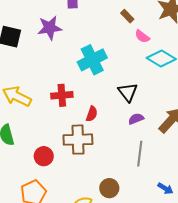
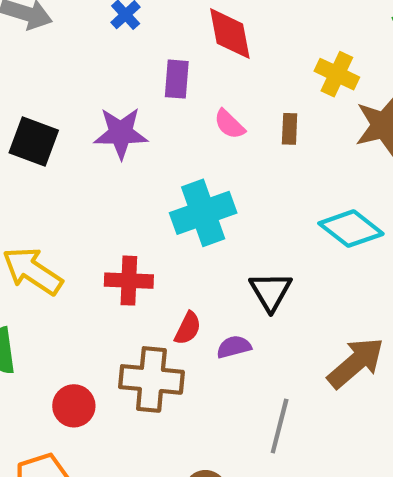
brown rectangle: (127, 16) -> (290, 129), turned 40
pink semicircle: (142, 36) -> (229, 124), moved
purple semicircle: (136, 119) -> (234, 347), moved

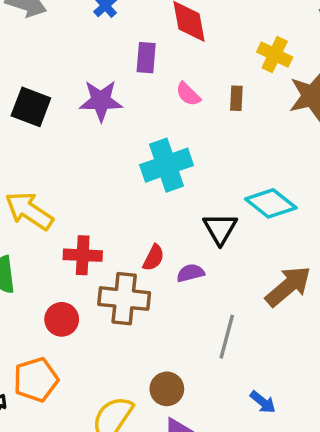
cyan diamond: (351, 229) -> (271, 203), moved
red cross: (129, 281) -> (83, 255), moved

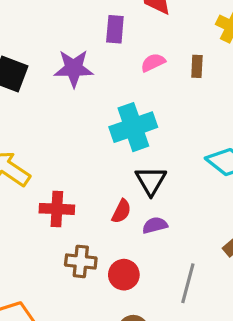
pink semicircle: (188, 94) -> (153, 63), turned 110
black triangle: (220, 229) -> (151, 181), moved
brown cross: (124, 299) -> (81, 261), moved, size x0.7
red circle: (62, 319) -> (124, 275), moved

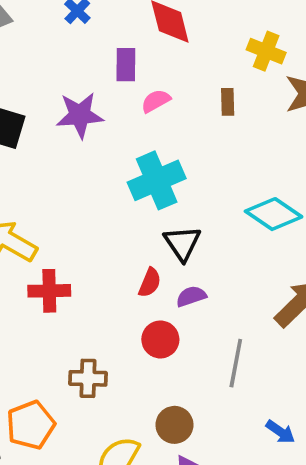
pink semicircle: (153, 63) -> (156, 101), moved
red cross: (57, 209) -> (49, 291), moved
brown cross: (81, 261) -> (88, 378), moved
red circle: (124, 275) -> (160, 339), moved

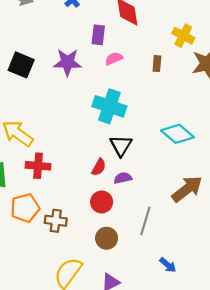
cyan cross: (157, 180) -> (109, 106), turned 36
orange pentagon: (31, 425) -> (25, 208), moved
brown circle: (174, 425) -> (107, 238), moved

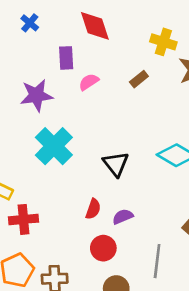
brown rectangle: (157, 64) -> (139, 79), turned 56
cyan cross: (109, 106) -> (54, 146), moved, turned 36
black triangle: (121, 146) -> (116, 164), moved

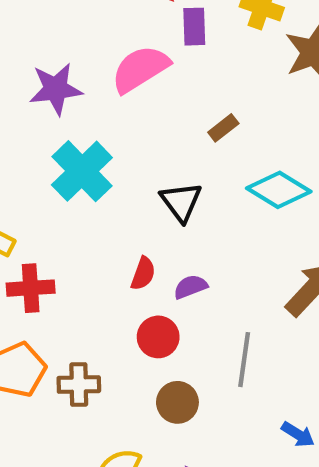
purple rectangle: (66, 58) -> (194, 27), moved
brown rectangle: (139, 79) -> (223, 128), moved
pink semicircle: (89, 82) -> (140, 69), size x1.8

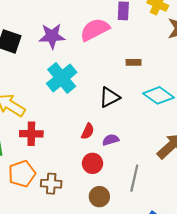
brown rectangle: (223, 128) -> (134, 62), turned 32
black triangle: (181, 202) -> (110, 97), turned 35

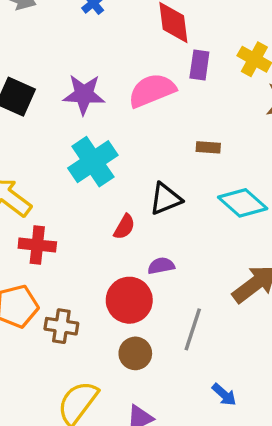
red semicircle: (88, 131) -> (124, 227), moved
red circle: (93, 163) -> (129, 300), size x1.4

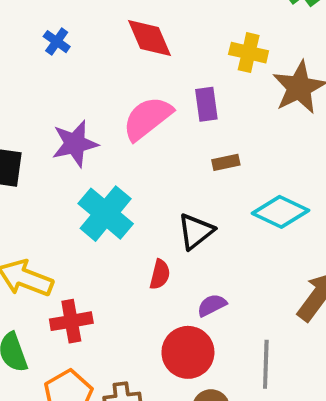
purple rectangle: (199, 65) -> (206, 104), moved

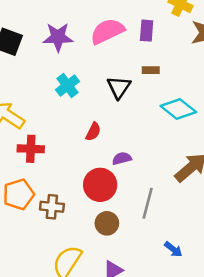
cyan cross: (106, 214) -> (68, 86), size x0.7
black triangle: (196, 231) -> (119, 87), moved, turned -30

